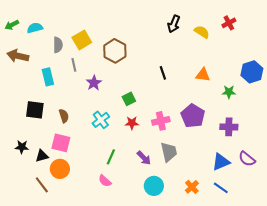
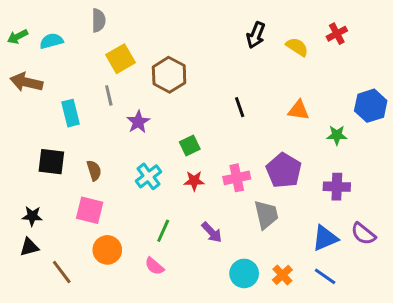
gray semicircle: (58, 45) -> (98, 20), moved
gray trapezoid: (169, 152) -> (266, 215), moved
black triangle: (42, 156) -> (29, 247), moved
orange circle: (60, 169) -> (107, 250), moved
cyan circle: (154, 186) -> (244, 273), moved

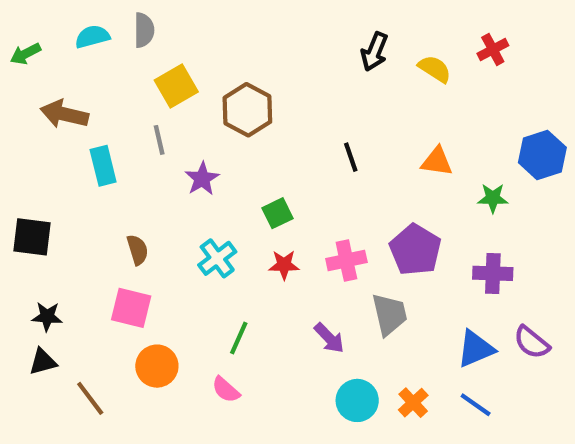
cyan semicircle: (51, 41) -> (92, 37), moved
brown arrow: (26, 82) -> (64, 114), moved
black square: (51, 162) -> (32, 237), moved
purple arrow: (212, 232) -> (329, 338), moved

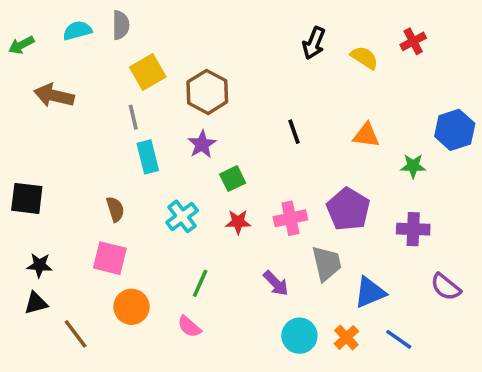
cyan rectangle: (103, 166) -> (148, 157), moved
purple star: (202, 179) -> (202, 144), moved
blue triangle: (476, 349) -> (370, 292), moved

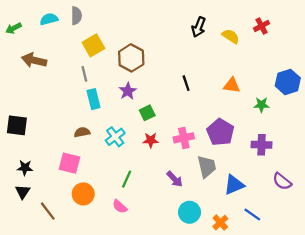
brown semicircle: (115, 209) -> (82, 132), moved, turned -84
black triangle: (36, 303) -> (23, 192), turned -42
orange cross: (346, 337) -> (220, 223), moved

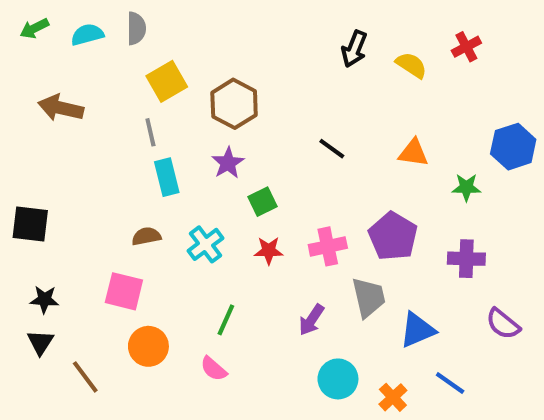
green arrow: (13, 28) -> (34, 28), moved
black line: (186, 83) -> (332, 149), turned -35
purple arrow: (175, 179) -> (311, 320), turned 78

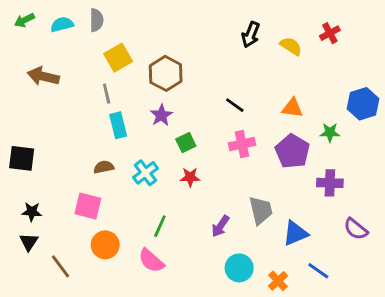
purple pentagon: (393, 236) -> (292, 151), moved
pink cross: (328, 246) -> (242, 144), moved
pink semicircle: (214, 369) -> (151, 261), size x1.4

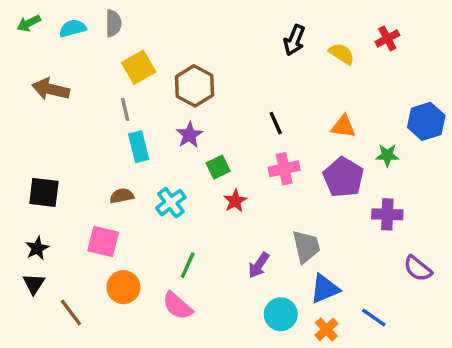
black line: (235, 105) -> (276, 123), turned 30
black square: (22, 158) -> (44, 192), moved
red star: (190, 177) -> (235, 201), moved, turned -30
black star: (32, 212) -> (37, 248), turned -30
blue triangle: (295, 233) -> (325, 289), moved

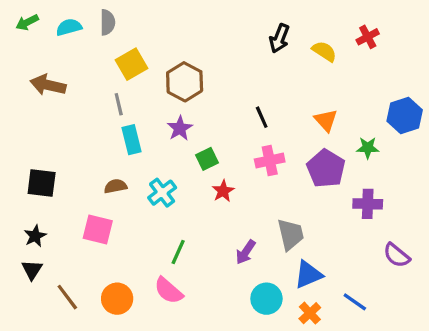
orange triangle: (343, 126) -> (326, 120), turned 40
orange circle: (123, 287) -> (117, 299), moved

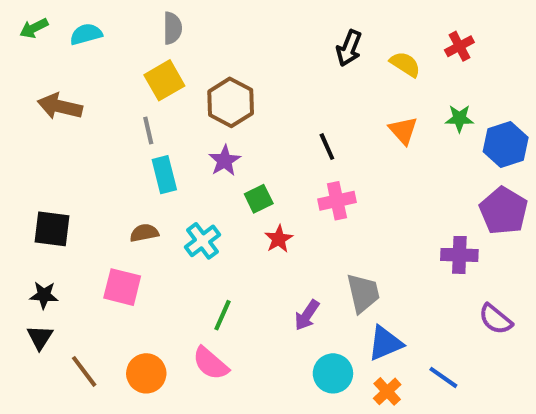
gray semicircle: (107, 22) -> (172, 28), moved
orange triangle: (326, 120) -> (403, 130), moved
green star: (368, 148) -> (459, 118), moved
purple pentagon: (326, 169) -> (504, 211), moved
black star: (35, 236) -> (44, 295), turned 30

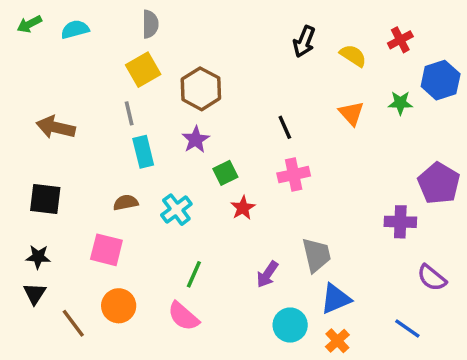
brown arrow: (60, 106) -> (56, 127), moved
blue hexagon: (506, 145) -> (441, 80), moved
orange circle: (146, 373) -> (119, 306), moved
blue line: (443, 377) -> (407, 329), moved

